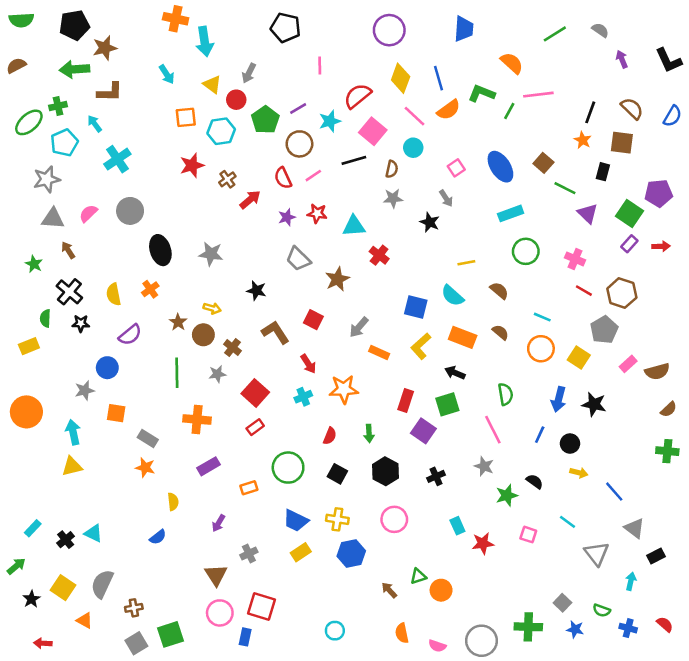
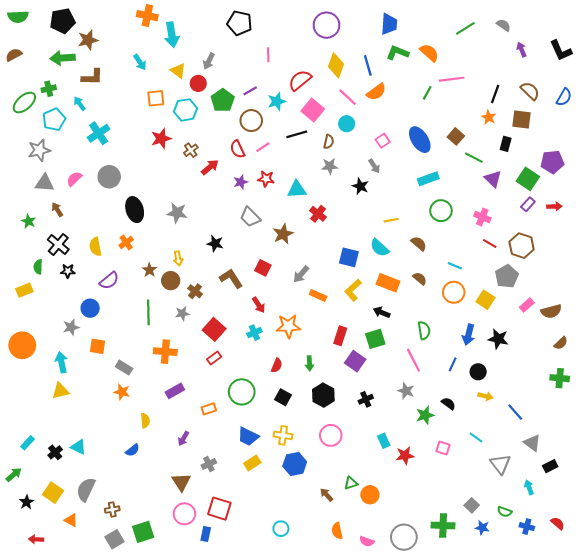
green L-shape: (482, 93) -> (398, 53), moved
yellow arrow: (212, 308) -> (178, 258), turned 64
cyan arrow: (631, 581) -> (529, 487), turned -32

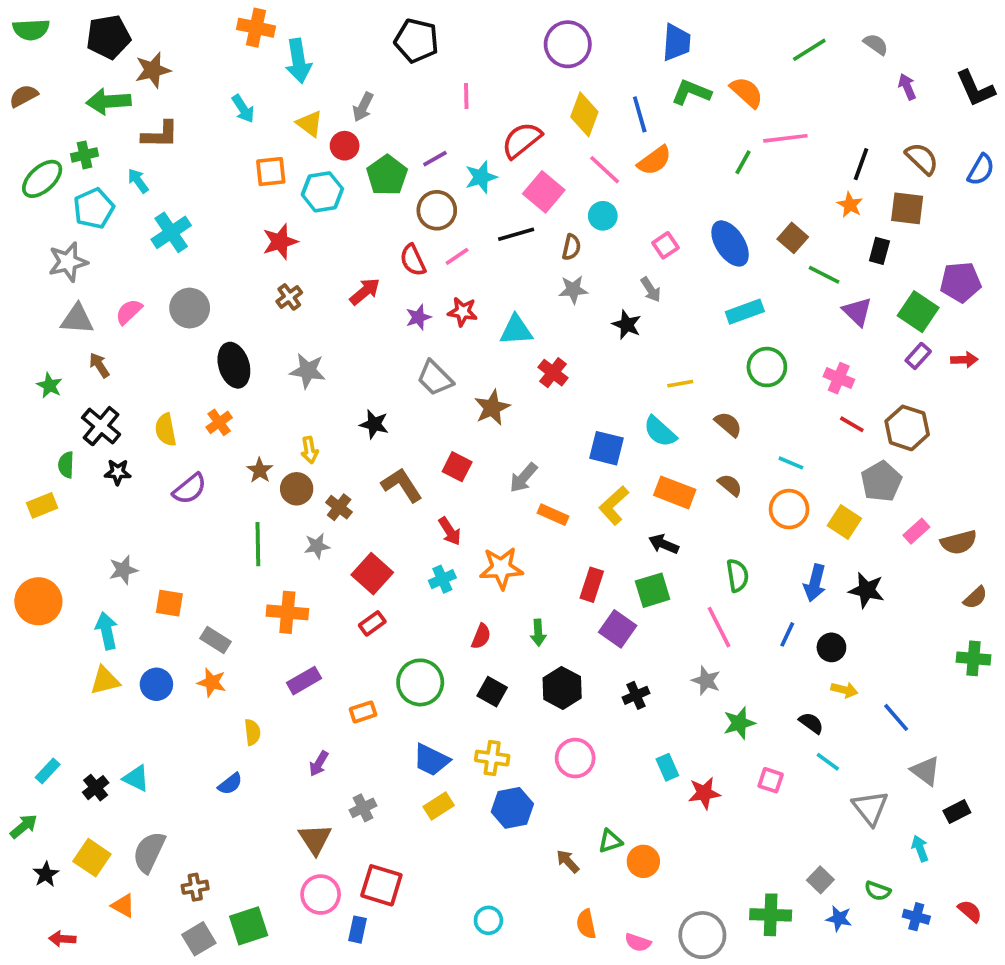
brown cross: (191, 150) -> (289, 297), moved
blue circle: (90, 308) -> (156, 684), moved
black semicircle: (448, 404) -> (811, 723), moved

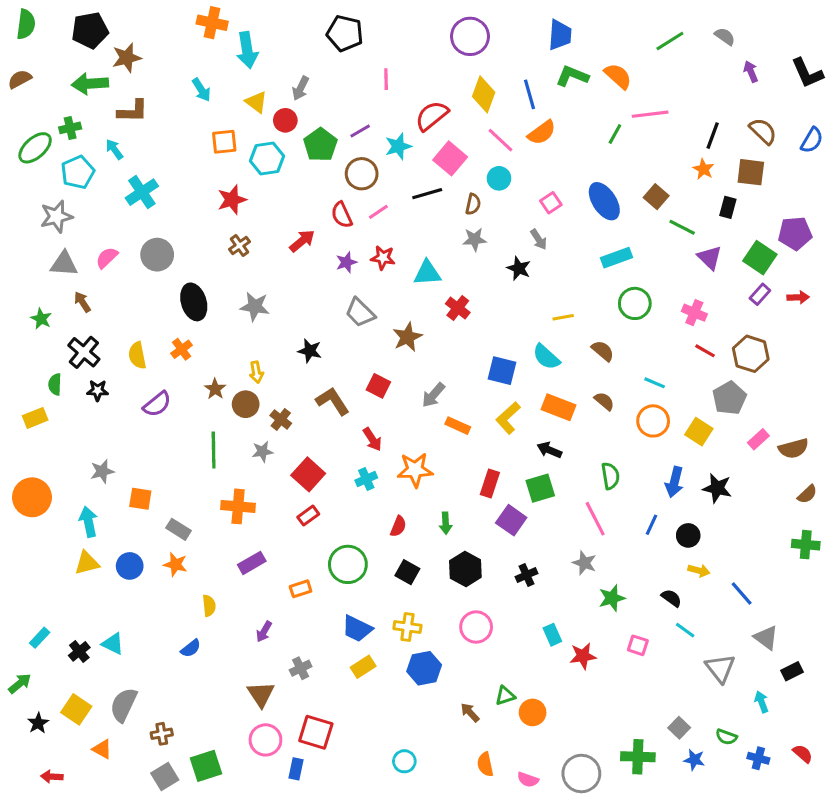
green semicircle: (31, 30) -> (26, 24), turned -80

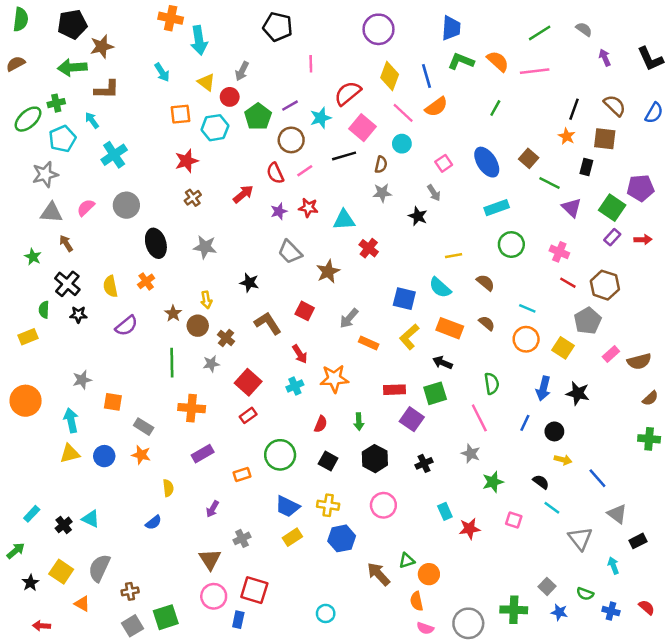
pink line: (650, 114) -> (535, 71), moved
red rectangle: (490, 484) -> (394, 390), turned 70
brown arrow: (470, 712) -> (379, 574), size x1.5
orange semicircle: (485, 764) -> (417, 601), moved

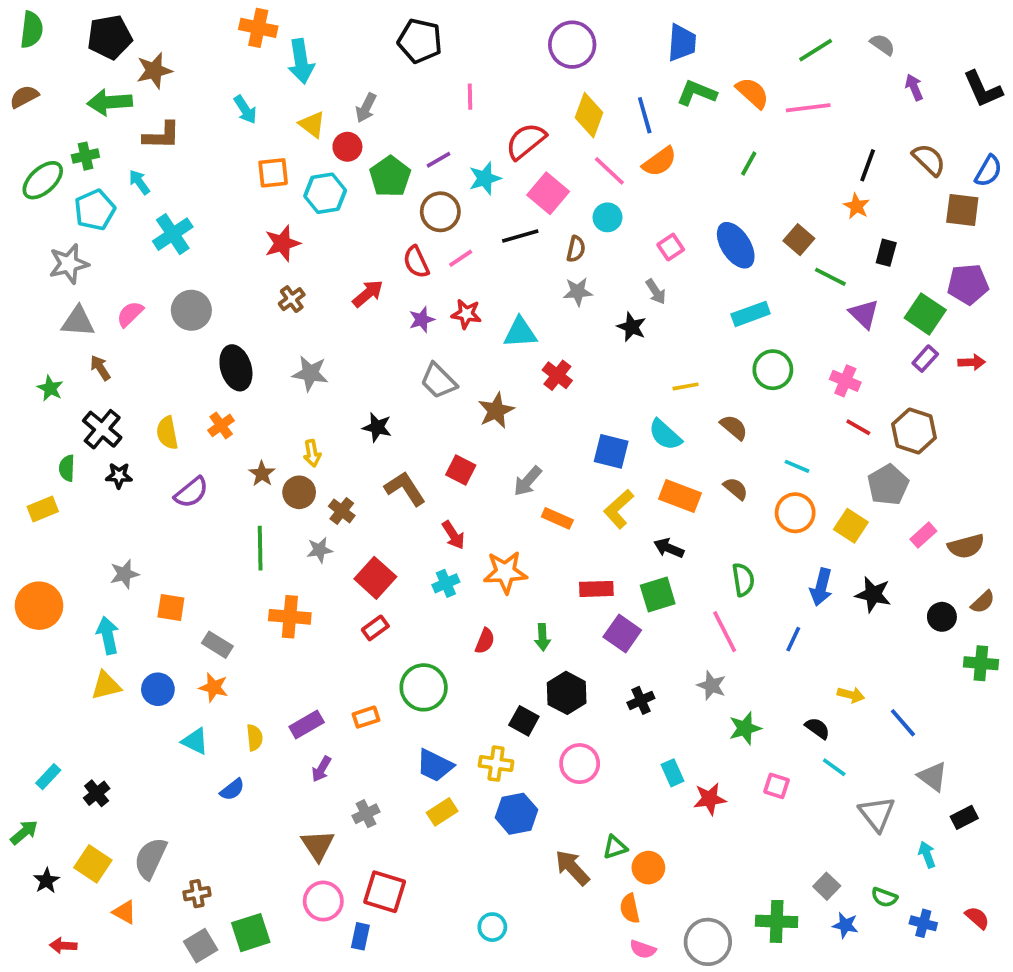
brown square: (605, 139) -> (962, 210), moved
black circle: (554, 431) -> (942, 617), moved
purple rectangle: (203, 454) -> (307, 725), moved
black square: (328, 461) -> (524, 721), moved
cyan triangle: (91, 519) -> (195, 741), moved

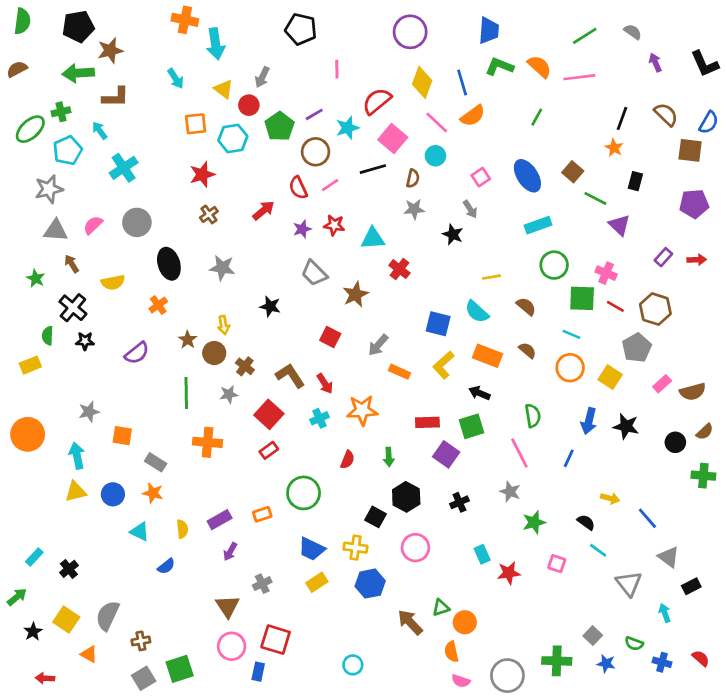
green square: (925, 314) -> (582, 298), moved, turned -32
yellow semicircle: (167, 433) -> (113, 282), moved, turned -90
brown L-shape: (405, 489) -> (290, 376), moved

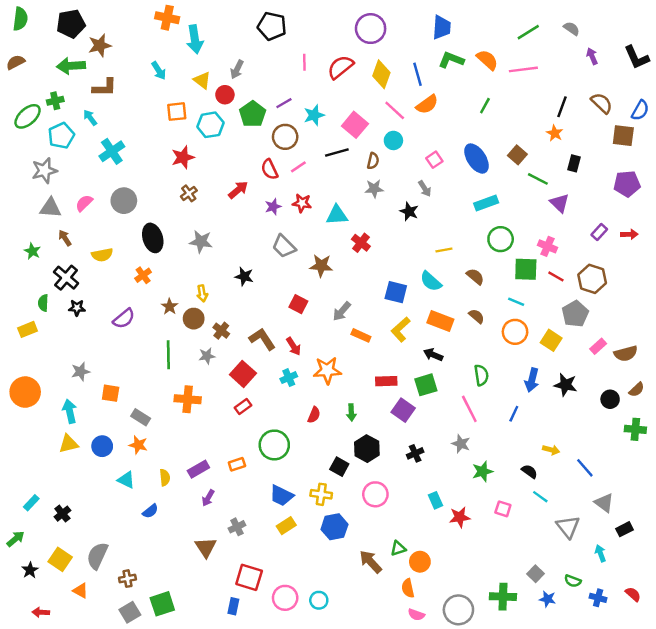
red semicircle: (377, 101) -> (340, 67), moved
brown star: (355, 294) -> (321, 266), turned 30
pink circle: (232, 646) -> (285, 598), moved

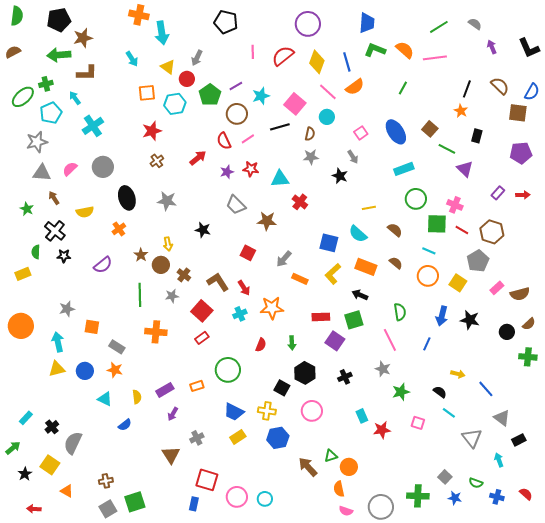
gray semicircle: (97, 556) -> (73, 443), moved

